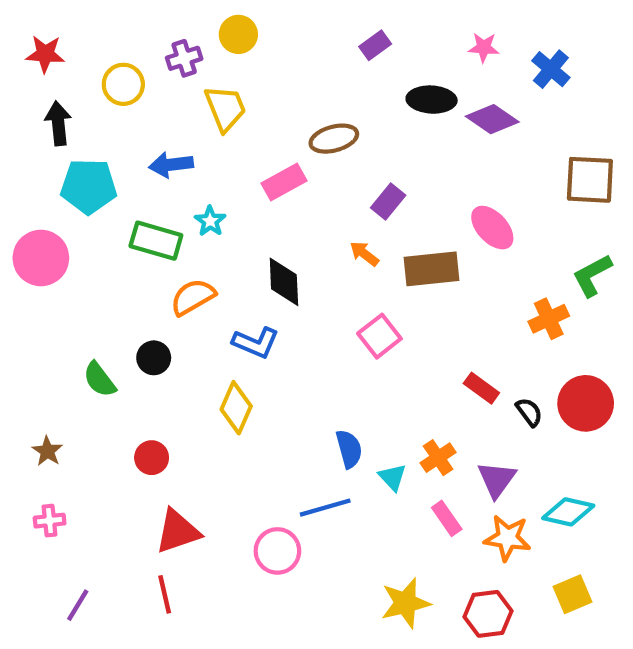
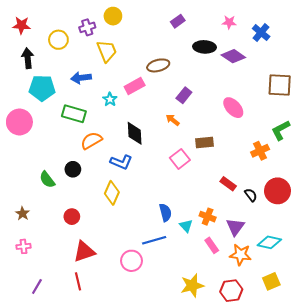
cyan star: (210, 221) -> (110, 99), moved
brown rectangle: (432, 269) -> (204, 143), moved, size x0.7
orange cross: (438, 458) -> (208, 217), turned -35

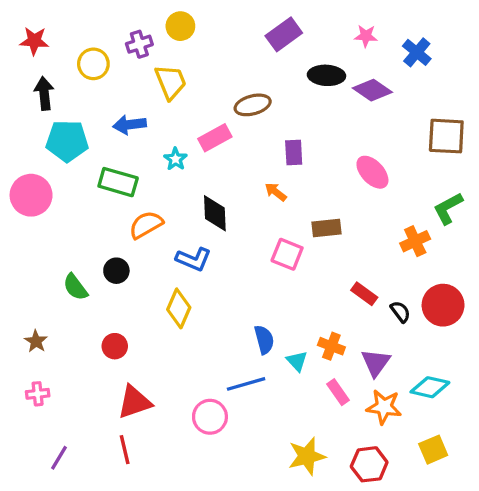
purple rectangle: (178, 21) -> (284, 34), size x1.5
purple rectangle: (184, 95) -> (294, 152), turned -42
pink square: (180, 159) -> (287, 254), turned -30

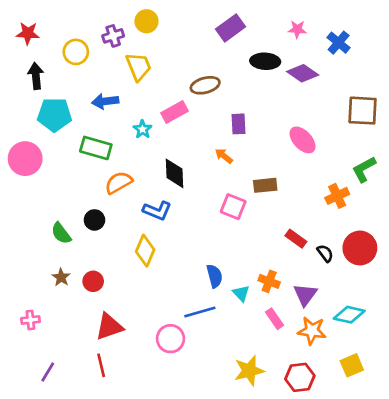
brown star: (36, 341) -> (61, 277), moved

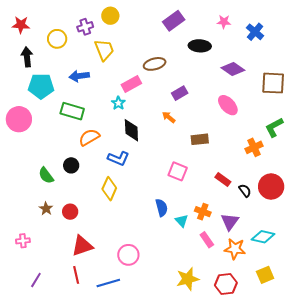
purple diamond: (303, 73) -> (233, 69), moved
purple rectangle: (239, 124) -> (180, 93), turned 63
cyan star: (142, 129) -> (118, 103), moved
pink square: (233, 207) -> (178, 171), moved
blue line: (200, 312) -> (108, 283), moved

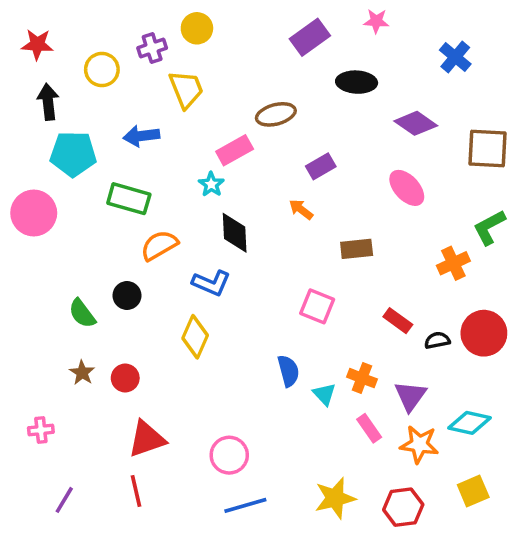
pink star: (224, 22) -> (376, 21), moved
black semicircle: (245, 191) -> (437, 340), turned -64
blue line: (108, 283) -> (245, 505), moved

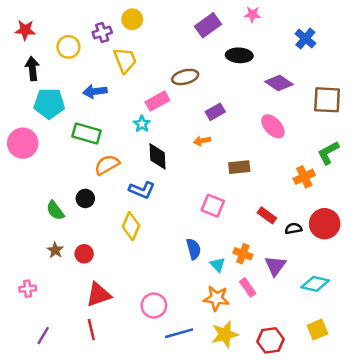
orange arrow: (301, 209) -> (202, 141), turned -49
orange star: (419, 444) -> (216, 298), moved
blue line: (245, 505) -> (179, 333), moved

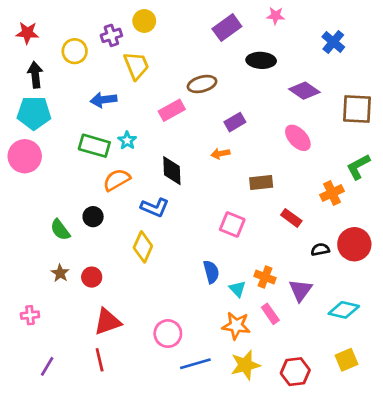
cyan pentagon: (49, 103) -> (34, 113), moved
cyan star: (142, 124) -> (127, 140), moved
red rectangle: (267, 215) -> (291, 218), moved

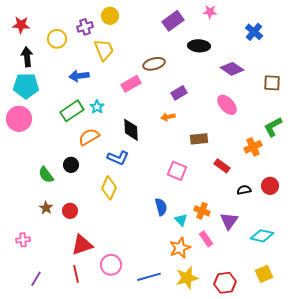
brown square: (357, 109) -> (272, 83), size x0.7
green rectangle: (94, 146) -> (72, 111), turned -50
red circle: (354, 244) -> (270, 186), size x0.7
orange star: (236, 326) -> (180, 248), turned -30
pink circle: (168, 334) -> (111, 265), moved

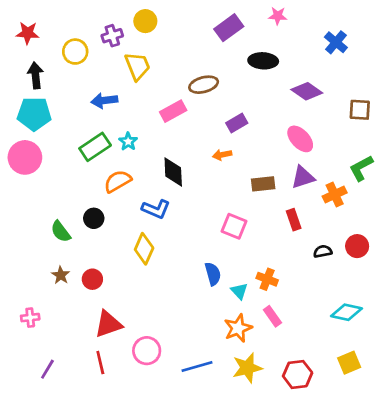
red rectangle: (222, 166) -> (294, 220), turned 35
purple triangle: (229, 221) -> (303, 177), moved, turned 36

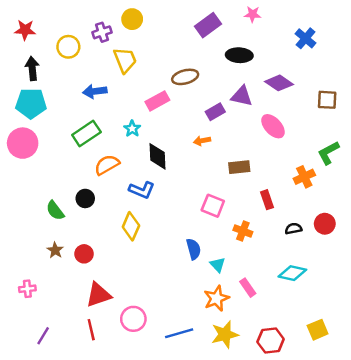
cyan star: (128, 142) -> (132, 129), moved
purple triangle: (303, 177) -> (242, 96), moved, turned 30
orange cross: (267, 279) -> (243, 231), moved
cyan diamond: (347, 312) -> (292, 273), moved

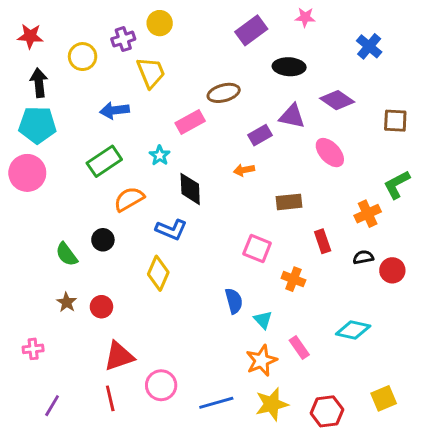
black semicircle: (293, 229) -> (363, 257), moved

